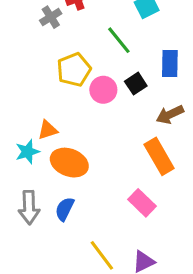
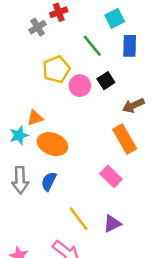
blue rectangle: (170, 63) -> (130, 46), moved

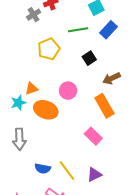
green line: (92, 46) -> (78, 30), turned -60
blue rectangle: (130, 46) -> (108, 30), turned 42
pink circle: (80, 86) -> (68, 91), moved
blue semicircle: (49, 181) -> (43, 168), moved, turned -105

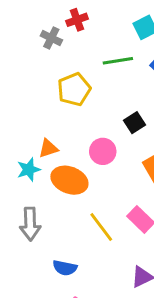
gray cross: (34, 15) -> (51, 38), turned -32
black square: (89, 58) -> (134, 123), moved
yellow line: (67, 171) -> (101, 227), moved

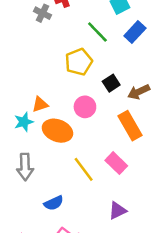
green line: (118, 61) -> (97, 32), turned 55
yellow pentagon: (74, 89) -> (79, 62), moved
blue semicircle: (65, 268) -> (54, 203), turned -36

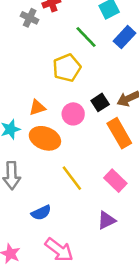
black square: (111, 83) -> (100, 102), moved
orange triangle: (40, 104) -> (37, 108), moved
pink rectangle: (116, 163) -> (115, 181), moved

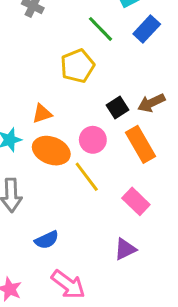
pink circle: (73, 114) -> (93, 140), moved
yellow line: (72, 178) -> (87, 177), moved

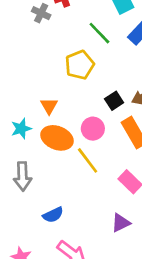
orange triangle: (42, 114) -> (49, 106), turned -42

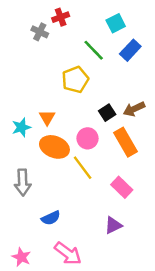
cyan star: (21, 129) -> (21, 127), moved

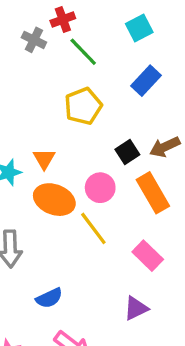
green line: (94, 50) -> (83, 52), moved
blue rectangle: (130, 50) -> (146, 81), moved

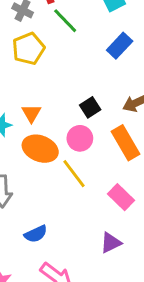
yellow pentagon: (83, 106) -> (28, 49), moved
black square: (127, 152) -> (90, 107), moved

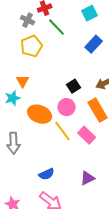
orange triangle: (31, 113) -> (23, 81), moved
pink rectangle: (121, 197) -> (87, 135), moved
blue semicircle: (36, 234) -> (47, 174), moved

